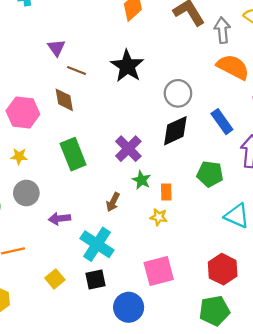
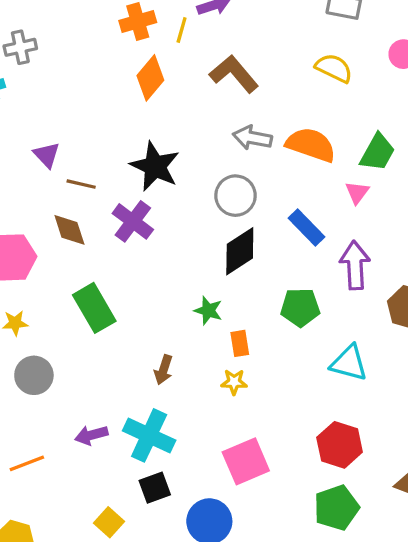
gray arrow: (222, 30) -> (252, 138), moved, turned -65
purple cross: (128, 149) -> (133, 221), moved
green star: (141, 180) -> (208, 311), moved
purple arrow: (59, 219) -> (91, 435), moved
yellow square: (55, 279) -> (109, 522), moved

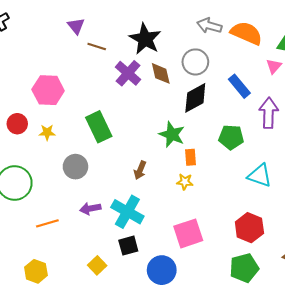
brown diamond: (69, 230) -> (161, 73), moved
green star: (208, 311) -> (172, 134), size x1.4
gray circle: (34, 375) -> (75, 167), moved

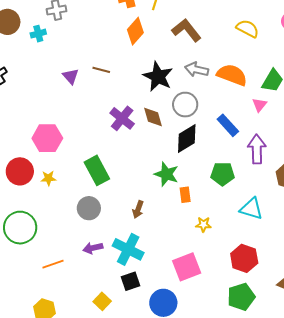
black star: (145, 39) -> (158, 77), moved
brown line: (97, 47) -> (101, 70), moved
red circle: (17, 124) -> (20, 171), size x1.4
gray circle: (75, 167) -> (89, 208), moved
yellow star: (185, 182) -> (203, 224), moved

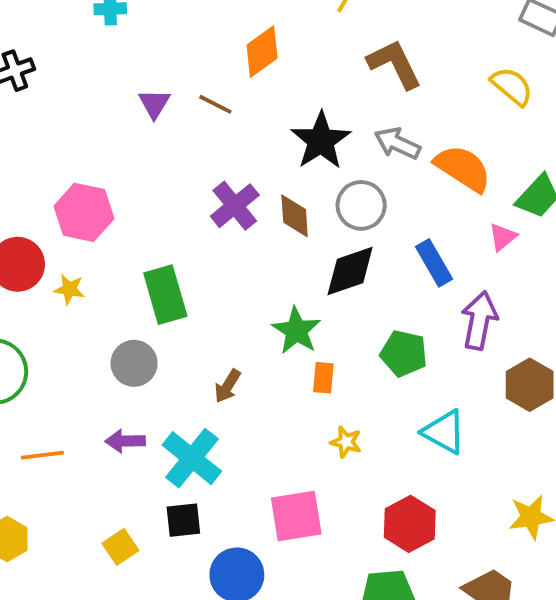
orange diamond: (135, 31) -> (262, 52), moved

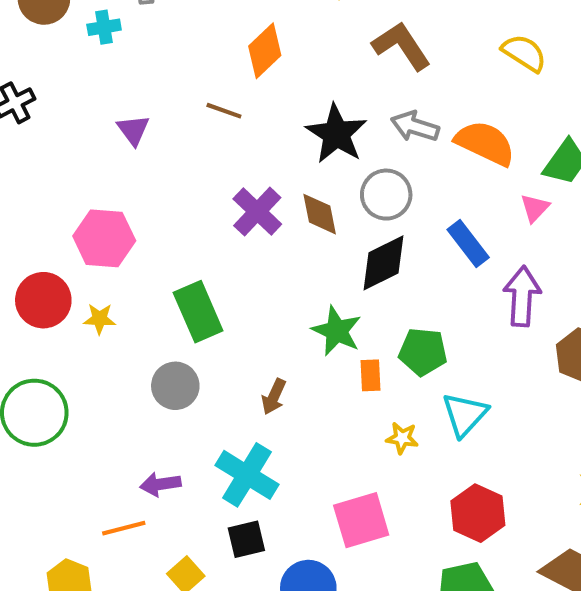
purple triangle: (154, 104) -> (133, 130), moved
green pentagon: (404, 353) -> (423, 352), moved
cyan triangle: (444, 432) -> (465, 414), moved, turned 51
purple arrow: (125, 441) -> (160, 484), moved
orange line: (42, 455) -> (124, 528), moved

